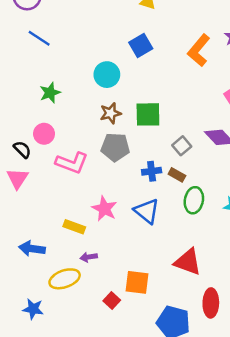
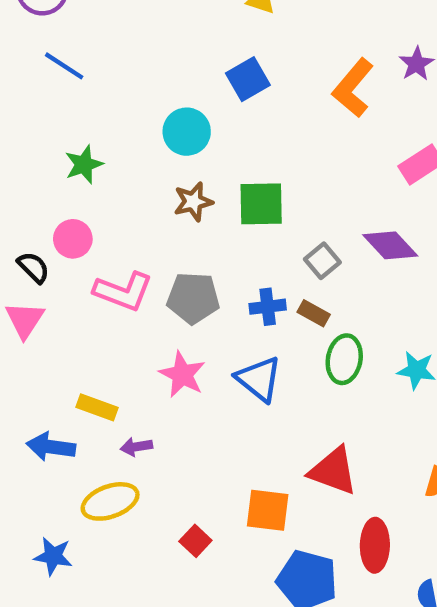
gray pentagon: (115, 147) -> (193, 298), moved
yellow rectangle: (74, 227) -> (97, 407), moved
purple arrow: (89, 257) -> (136, 447), moved
orange square: (137, 282) -> (268, 510), moved

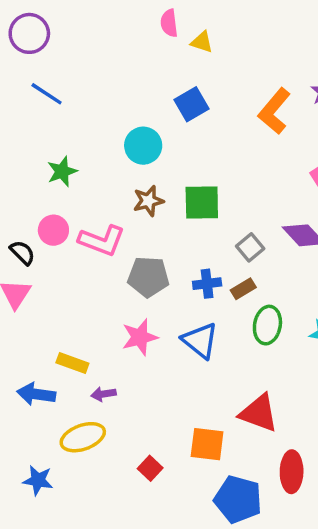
pink L-shape: (123, 291) -> (102, 240), moved
brown rectangle: (314, 313) -> (243, 289), turned -60
pink star: (182, 375) -> (140, 337), turned 30

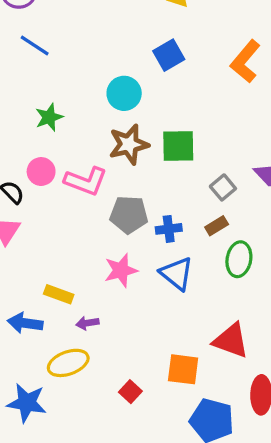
brown star: (148, 201) -> (129, 144), size x1.4
blue cross: (207, 284) -> (169, 229), moved
blue star: (38, 480) -> (27, 403), size x1.4

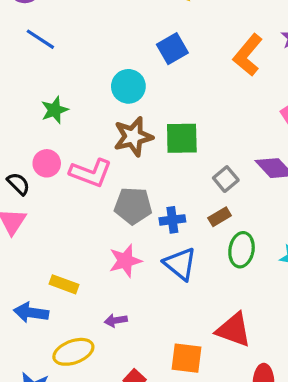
purple arrow: (87, 323) -> (116, 320), moved

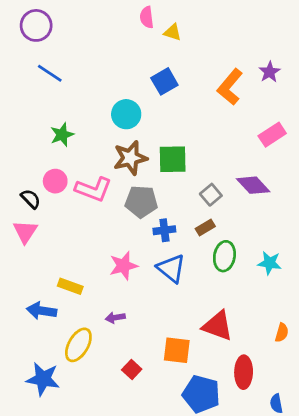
gray pentagon: (133, 206) -> (141, 202), moved
yellow ellipse: (73, 352) -> (78, 345), turned -40

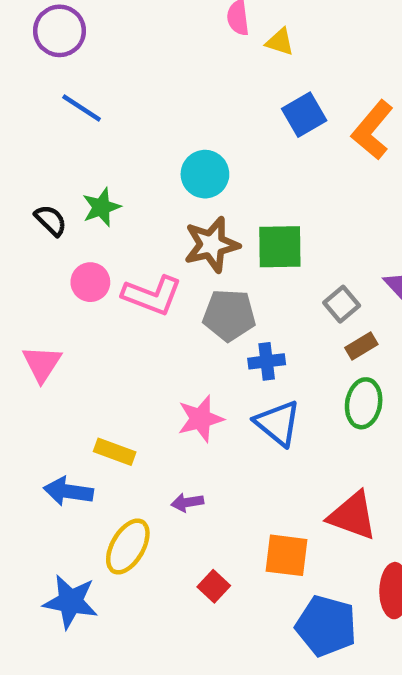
blue square: (164, 81) -> (304, 115), moved
black semicircle: (31, 199) -> (51, 220), moved
brown rectangle: (205, 227) -> (361, 346), moved

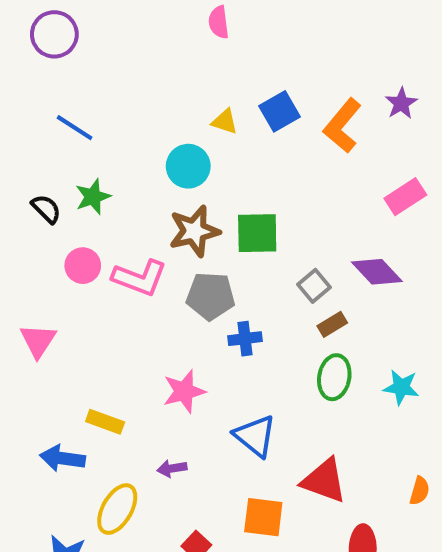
yellow triangle: (280, 42) -> (225, 122), moved
blue line: (82, 108) -> (75, 128), moved
blue triangle: (278, 423) -> (255, 436), moved

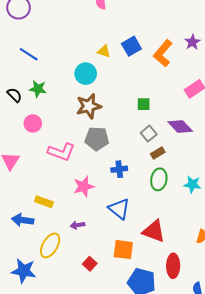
green star: (93, 197) -> (38, 89), turned 30
green square: (257, 233) -> (144, 104), moved, size x0.6
pink L-shape: (140, 278) -> (61, 152), moved
blue cross: (245, 339) -> (119, 169), moved

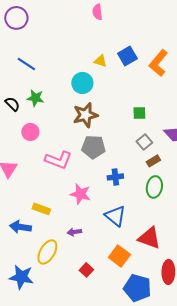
pink star: (84, 186) -> (80, 194), turned 30
orange square: (123, 250) -> (119, 256), turned 30

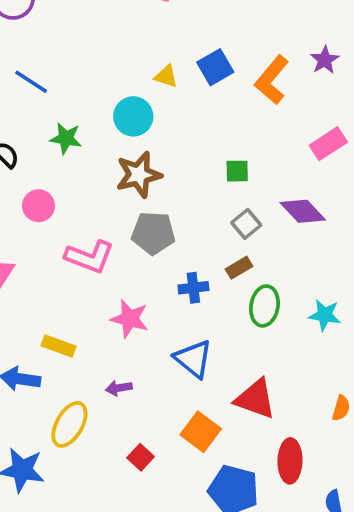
green star: (35, 98) -> (66, 138), moved
brown rectangle: (153, 161) -> (239, 268), moved

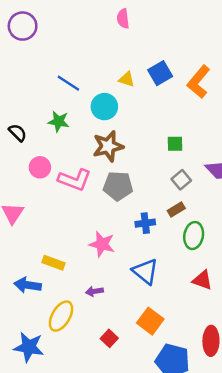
blue line: (31, 82) -> (68, 83), moved
pink L-shape: (90, 257) -> (75, 180), moved
red triangle: (255, 399) -> (202, 280), moved, size x0.7

